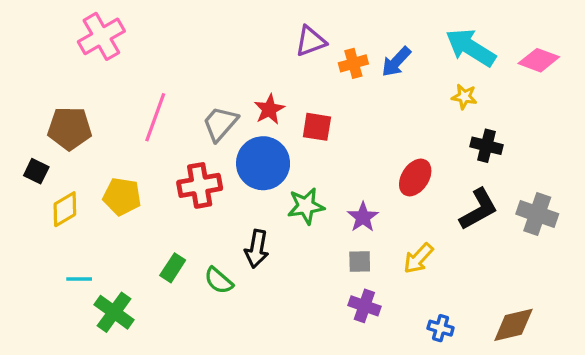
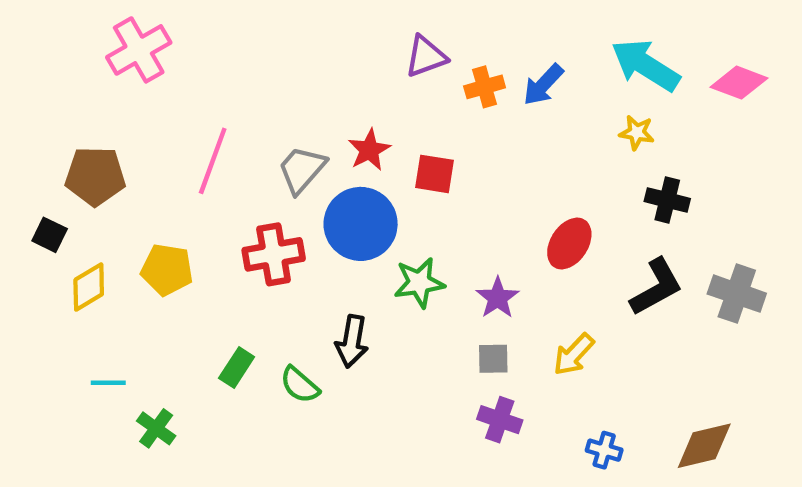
green cross: (114, 312) -> (156, 428), size x0.7

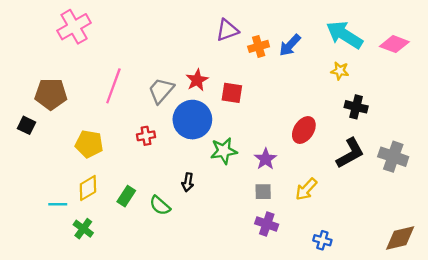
red cross: (274, 254) -> (146, 136), size x0.6
yellow diamond: (89, 287) -> (88, 188), moved
black arrow: (352, 341) -> (188, 182), size x0.7
brown diamond: (704, 446) -> (400, 238), moved

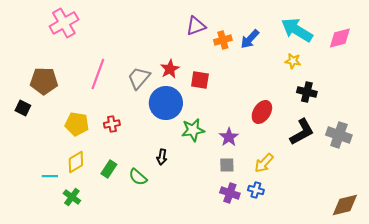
pink diamond: (394, 44) -> (340, 38), turned -35
red cross: (146, 136) -> (112, 124), moved
blue cross: (322, 240) -> (256, 190), moved

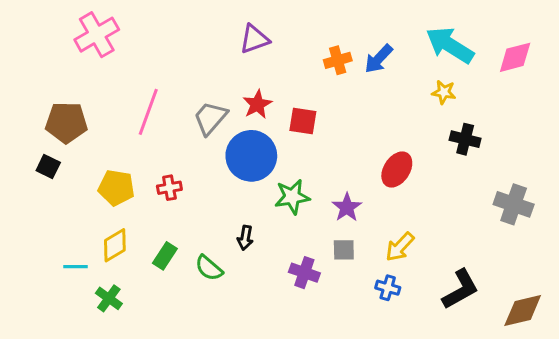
purple triangle: (196, 26) -> (254, 39), moved
black square: (23, 108) -> (48, 166), moved
black L-shape: (302, 132) -> (460, 289), moved
purple cross: (230, 193) -> (304, 273), moved

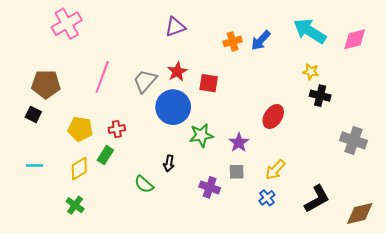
yellow star: (444, 92) -> (311, 72), moved
green rectangle: (165, 256) -> (105, 155), moved
cyan line: (75, 267) -> (34, 166), moved
blue cross: (388, 288) -> (267, 198), turned 35

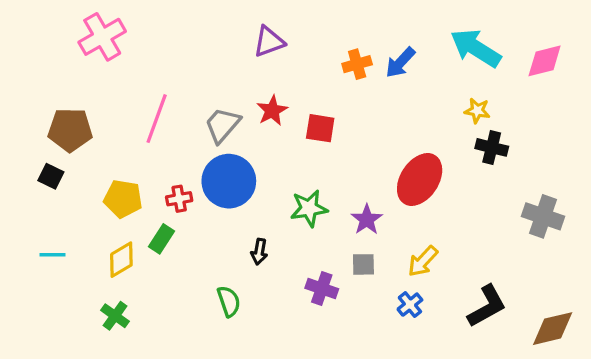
blue circle: (173, 107) -> (229, 181), moved
red ellipse: (273, 116) -> (420, 180), size x1.4
green semicircle: (144, 184) -> (229, 301), moved, turned -150

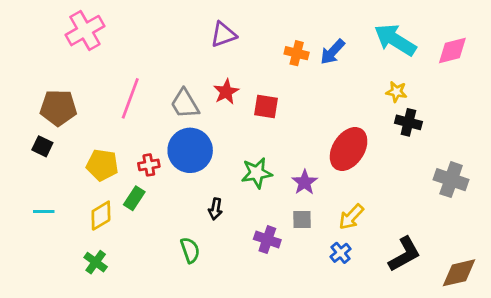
orange cross: (357, 64) -> (297, 53), turned 30
gray trapezoid: (222, 125) -> (185, 104), turned -72

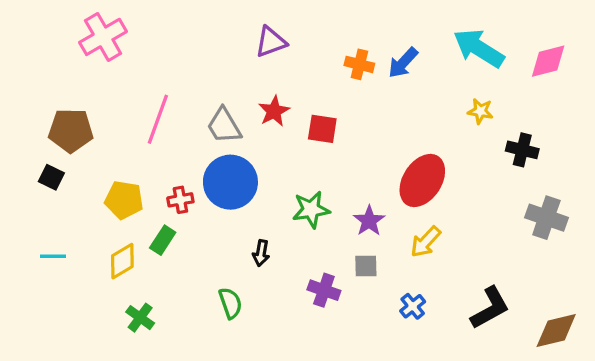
black cross: (408, 122) -> (522, 150), moved
yellow arrow: (351, 217) -> (426, 242), moved
green cross: (96, 262) -> (140, 318), moved

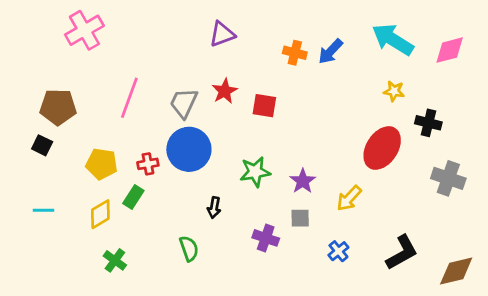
gray trapezoid: (224, 126) -> (184, 103), turned 56
red ellipse: (422, 180) -> (382, 148), moved

